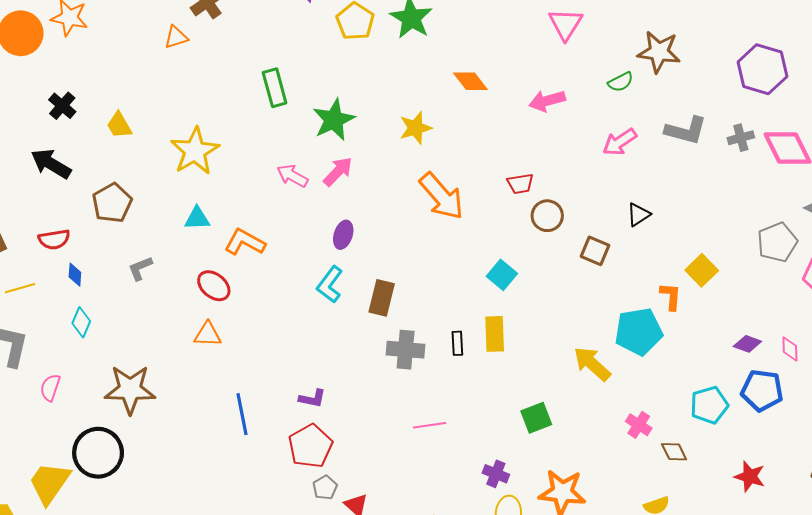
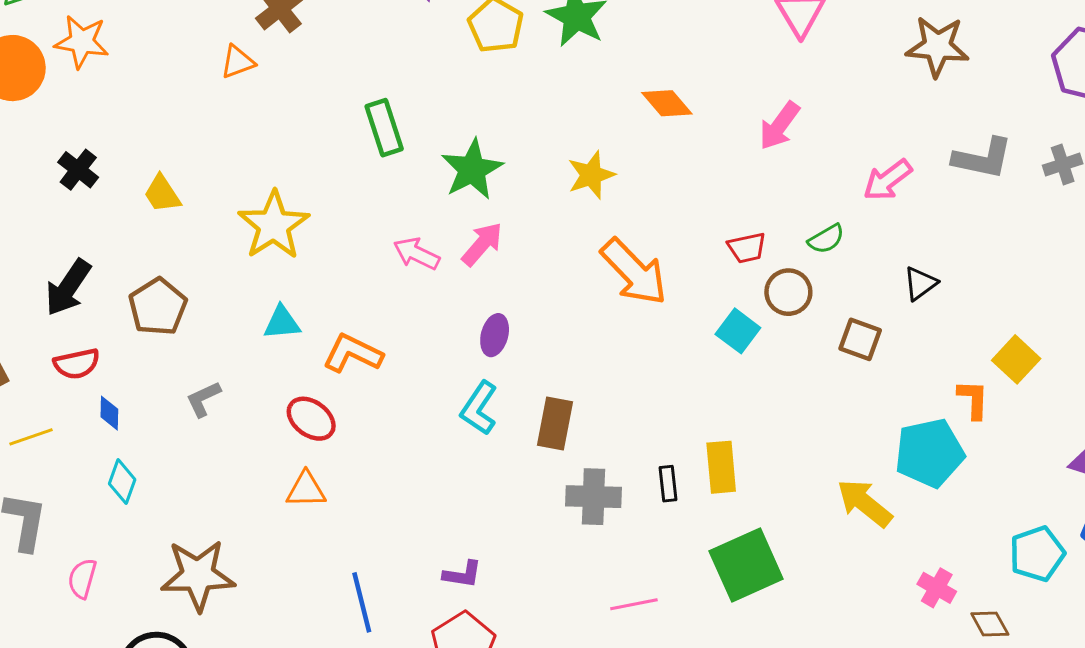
green semicircle: (621, 82) -> (826, 239), moved
pink arrow: (547, 101) -> (779, 126), turned -36
black arrow: (51, 164) -> (68, 288), moved, turned -84
cyan square: (502, 275) -> (738, 331), moved
green square: (536, 418) -> (746, 565), moved, size x1.6

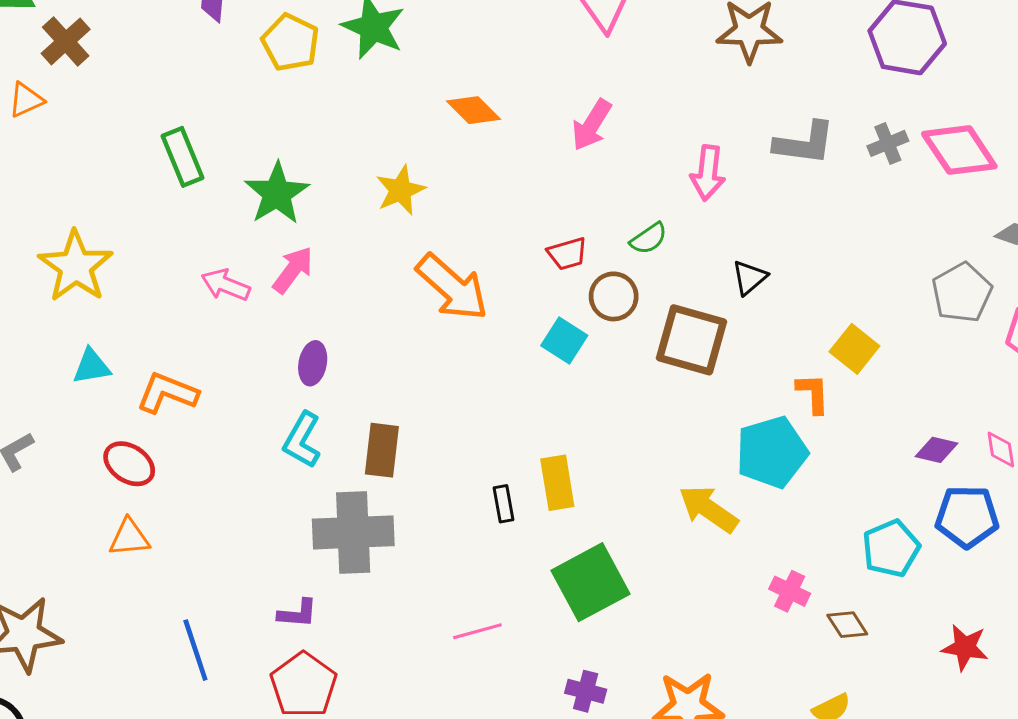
pink arrow: (888, 180) -> (708, 173), turned -42
brown square: (860, 339) -> (691, 340), size x1.6
gray cross: (594, 497) -> (353, 532), moved, size x1.4

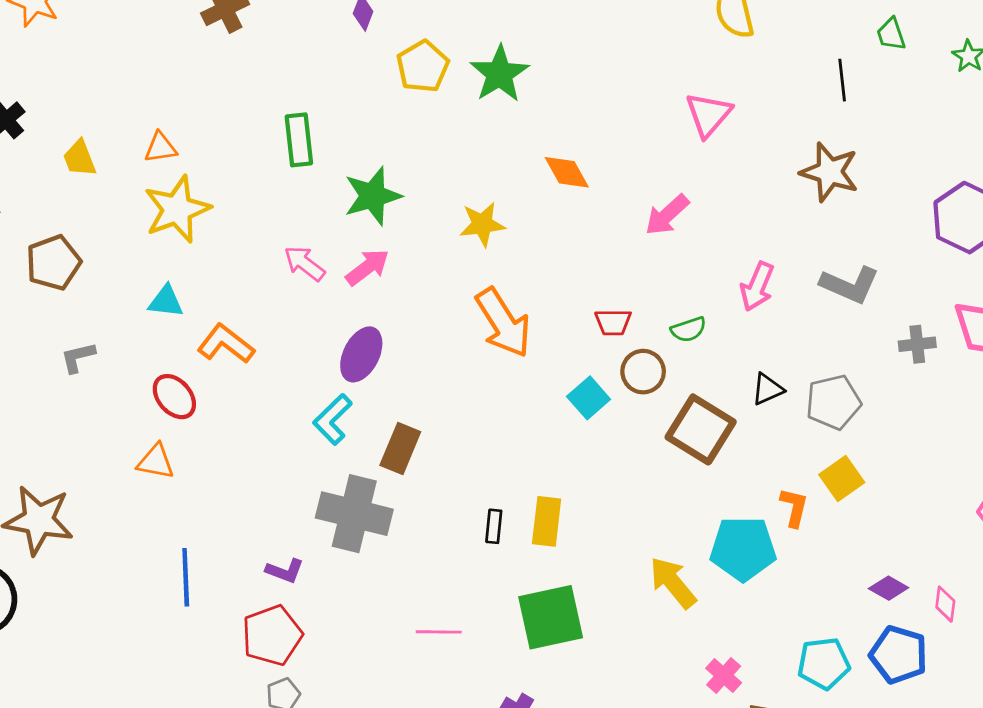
orange triangle: (26, 100) -> (161, 148), moved
gray cross: (888, 143) -> (917, 344), moved
gray pentagon: (962, 293) -> (833, 402), moved
purple ellipse: (313, 363) -> (361, 354), size x1.4

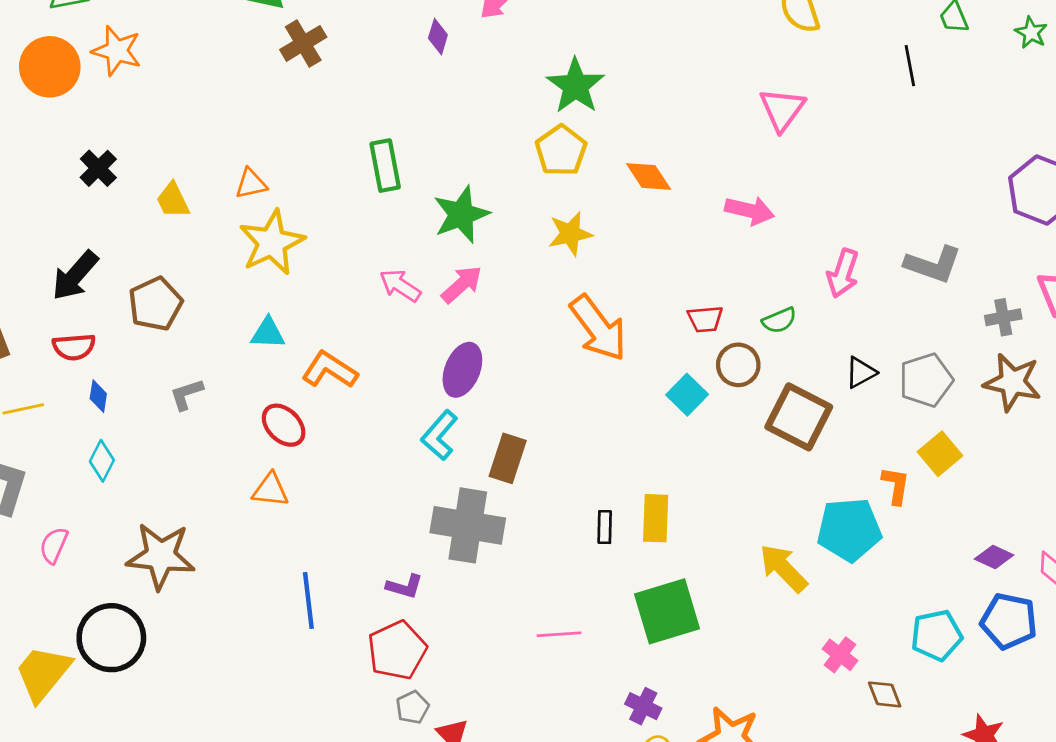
yellow pentagon: (423, 66) -> (561, 150), moved
brown star: (830, 172) -> (1012, 382), moved
pink arrow: (667, 215) -> (750, 210), turned -120

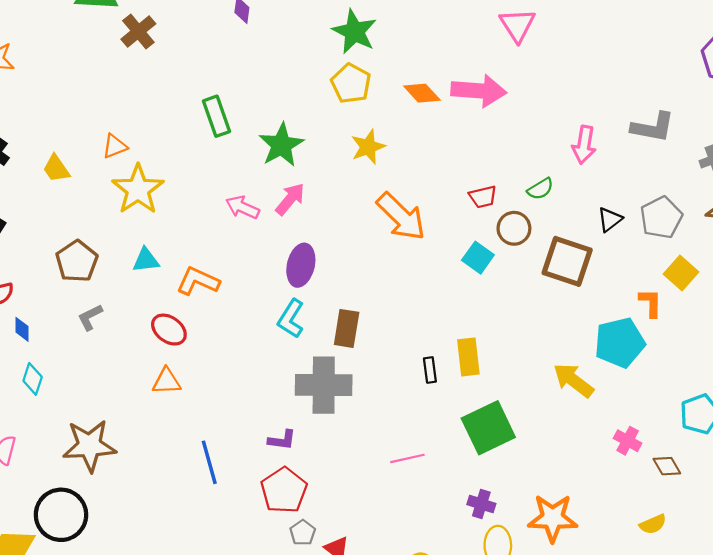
pink arrow: (750, 210) -> (479, 91), moved, size x1.4
brown pentagon: (155, 304) -> (77, 261), moved

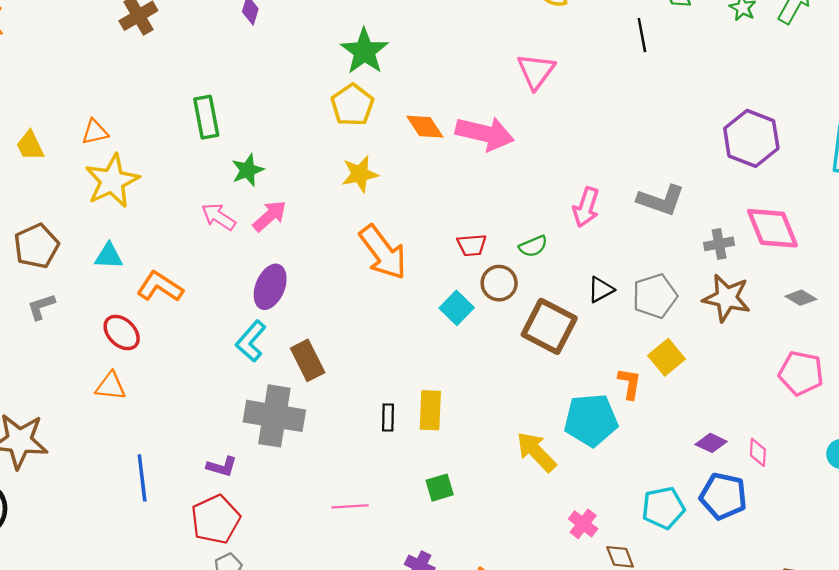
green star: (281, 145) -> (248, 170), moved, size x0.7
brown rectangle: (347, 328) -> (308, 360), turned -45
green square: (488, 428) -> (440, 488), size x0.5

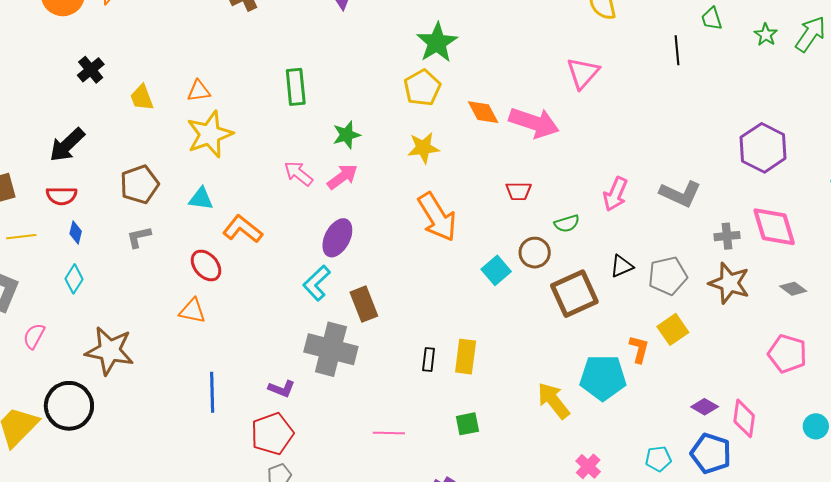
green star: (248, 170) -> (346, 135), moved
red trapezoid: (472, 245) -> (519, 191), moved
brown square: (549, 326) -> (574, 294), turned 33
pink diamond: (758, 452) -> (744, 418), size x1.5
cyan pentagon: (663, 508) -> (658, 459), size x0.7

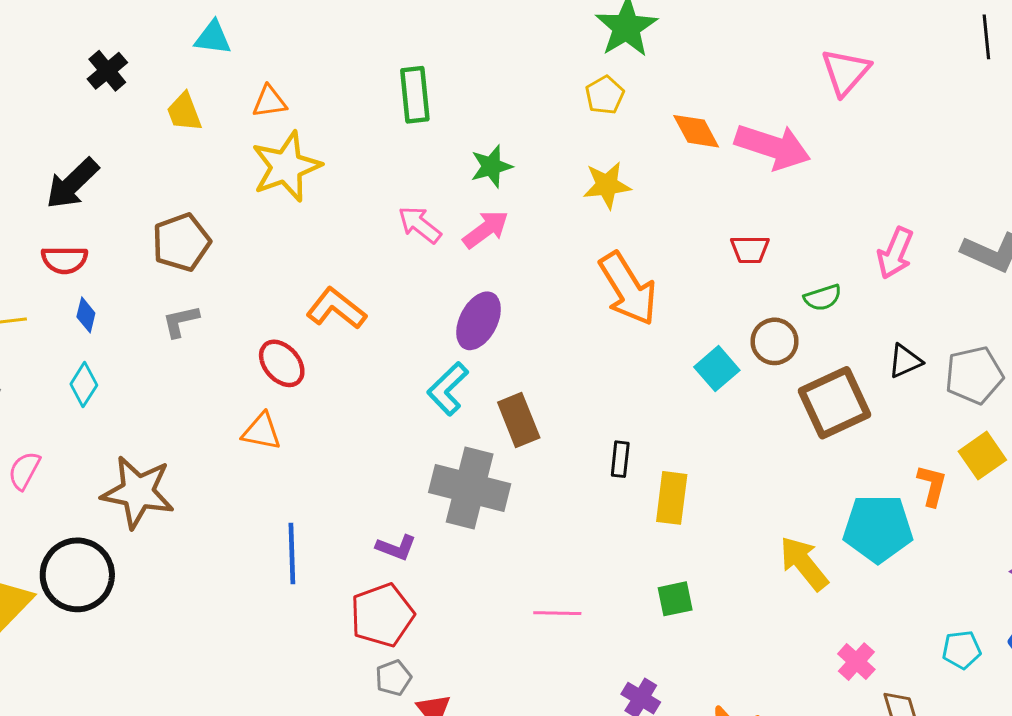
yellow pentagon: (422, 88) -> (605, 95), size x0.7
cyan triangle: (201, 199) -> (213, 38), moved
black rectangle: (429, 360) -> (620, 459), moved

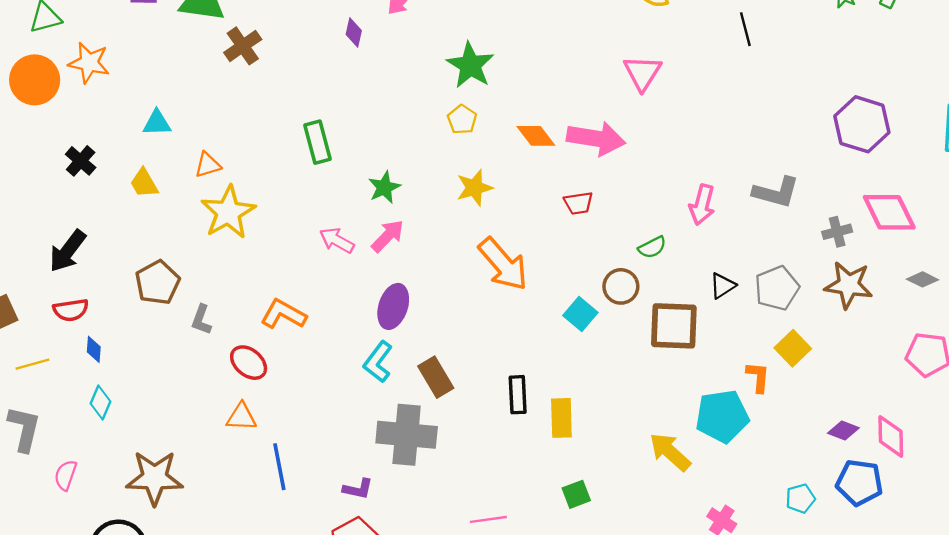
red trapezoid: (750, 249) -> (578, 203), moved
gray L-shape: (181, 321) -> (201, 320), moved, turned -48
brown square: (834, 403) -> (674, 326), turned 36
black rectangle: (620, 459) -> (518, 395), size x1.4
blue line: (292, 553) -> (279, 467), moved

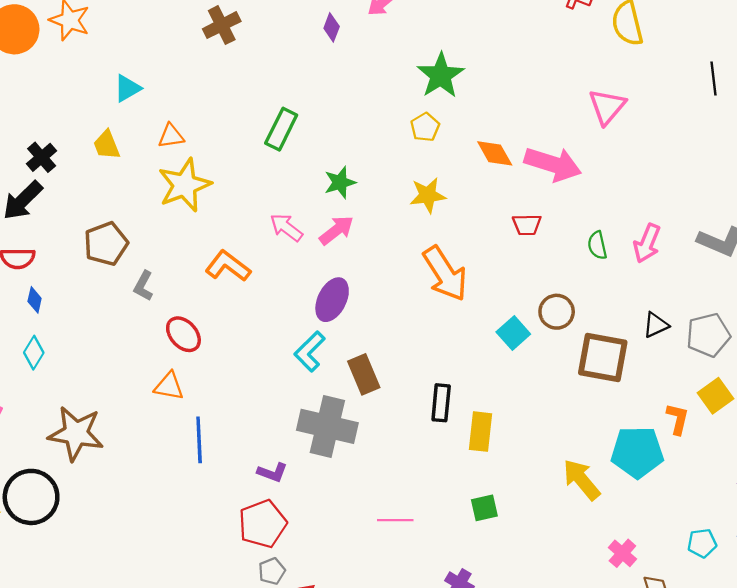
cyan triangle: (157, 123) -> (127, 88), turned -36
green rectangle: (317, 142) -> (281, 129), turned 33
black cross: (81, 161) -> (42, 157), moved
green semicircle: (652, 247) -> (597, 245), moved, turned 96
orange L-shape: (283, 314) -> (228, 266), moved

